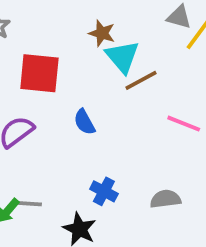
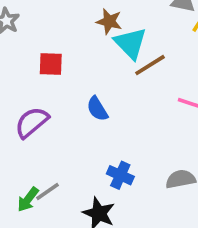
red square: (39, 73) -> (51, 64), size x0.6
gray line: (28, 204) -> (48, 191), turned -35

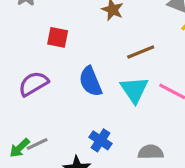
cyan triangle: (130, 43) -> (134, 90), moved
blue semicircle: (97, 109) -> (90, 81), size x1.4

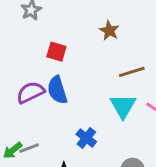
blue semicircle: (90, 81) -> (57, 90), moved
blue cross: (101, 140) -> (86, 138), moved

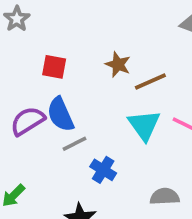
brown star: (109, 31) -> (118, 64), moved
gray line: (29, 148) -> (75, 144), moved

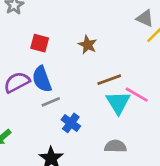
brown line: (150, 81) -> (109, 80), moved
cyan triangle: (144, 125) -> (118, 103), moved

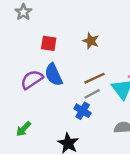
brown line: (109, 80) -> (94, 78), moved
gray line: (51, 102) -> (92, 94), moved

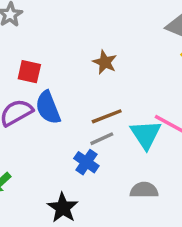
red square: (49, 43) -> (29, 72), moved

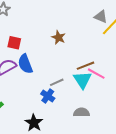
brown line: (107, 116) -> (85, 66), moved

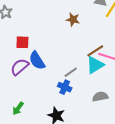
brown star: (59, 37) -> (73, 19), moved
cyan triangle: (82, 80) -> (95, 65), turned 42

